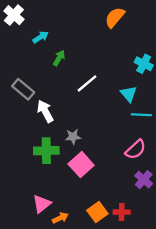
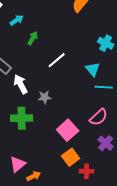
gray star: (73, 137) -> (45, 97), moved
pink square: (81, 165) -> (68, 130), moved
orange square: (97, 212) -> (71, 157), moved

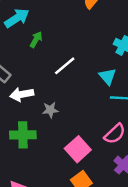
cyan arrow: (17, 20) -> (17, 18), size x1.5
white arrow: (21, 84) -> (22, 94), turned -72

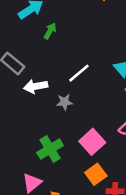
white line: (65, 66) -> (79, 73), moved
green cross: (23, 135) -> (50, 149), moved, turned -30

